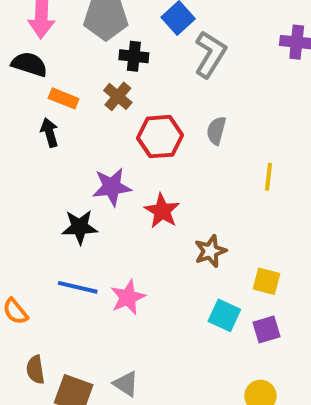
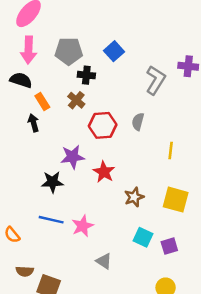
gray L-shape: (210, 54) -> (155, 80), moved
orange rectangle: (64, 98) -> (42, 101), turned 36
yellow square: (267, 281) -> (176, 200), moved, size x1.5
brown semicircle: (35, 370) -> (25, 271), turned -78
gray triangle: (126, 384) -> (104, 261), moved

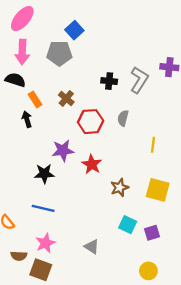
blue square: (114, 51) -> (74, 30), moved
black cross: (86, 75) -> (109, 81), moved
pink star: (83, 226) -> (45, 243), moved

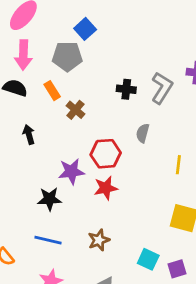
orange rectangle: (35, 100) -> (52, 91), moved
red hexagon: (91, 122) -> (106, 154), moved
red star: (92, 164) -> (106, 188), turned 30
brown star: (120, 188) -> (99, 240), moved

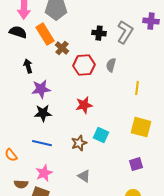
orange rectangle: (52, 91) -> (45, 34), size x1.5
red hexagon: (106, 154) -> (84, 65), moved
purple star: (71, 172) -> (41, 89), moved
cyan square: (148, 259) -> (101, 135), moved

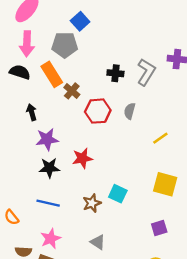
yellow line: (137, 88) -> (160, 138), turned 48
red star: (84, 105) -> (82, 158), moved

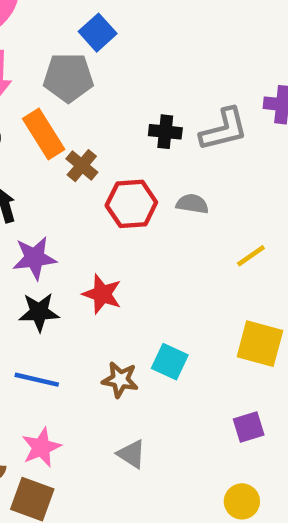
gray L-shape: (146, 72) -> (224, 129), turned 44
gray semicircle: (130, 111) -> (192, 204), turned 84
red star: (82, 158) -> (102, 294), turned 30
brown star: (92, 203) -> (120, 380), turned 30

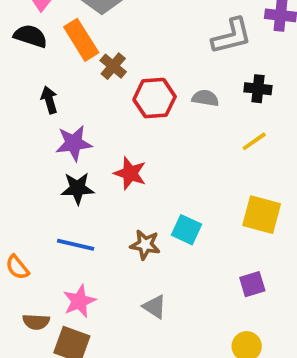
black cross: (165, 132) -> (258, 89), moved

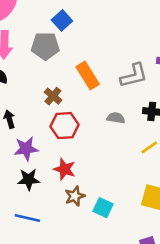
orange rectangle: (81, 40) -> (88, 76), moved
red hexagon: (155, 98) -> (65, 126), moved
brown star: (145, 245) -> (75, 196), moved, turned -30

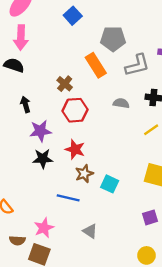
gray pentagon: (45, 46) -> (113, 39), moved
blue line: (27, 218) -> (68, 198), moved

